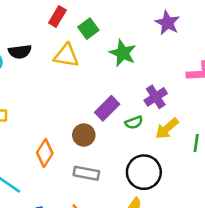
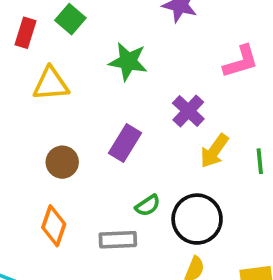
green square: (88, 29) -> (70, 19), moved
green semicircle: (134, 122) -> (148, 205), moved
brown circle: (84, 135) -> (62, 162), moved

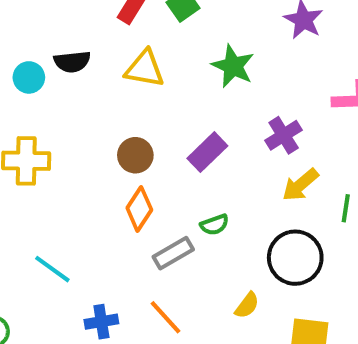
black circle: (197, 219) -> (295, 258), moved
orange diamond: (54, 226) -> (139, 209), moved
gray rectangle: (118, 240) -> (173, 253), turned -42

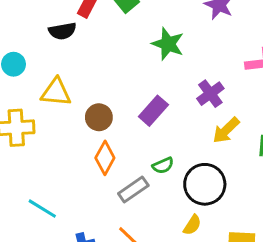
black semicircle: (72, 62) -> (62, 31), moved
yellow triangle: (145, 69) -> (56, 92), moved
black circle: (295, 258) -> (205, 184), moved

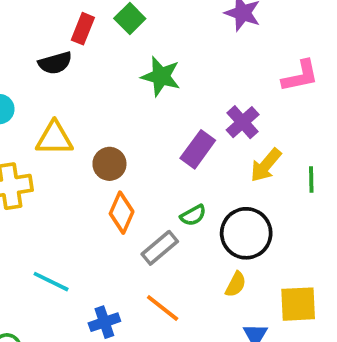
green star: (168, 44) -> (161, 76), moved
purple rectangle: (153, 111) -> (198, 149), moved

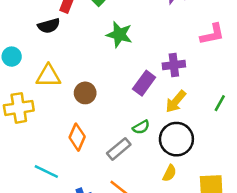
purple cross: (243, 122) -> (174, 65), turned 35
yellow arrow: (266, 165) -> (176, 101), moved
green line: (311, 180) -> (220, 103), turned 30
orange diamond: (122, 213) -> (77, 137), moved

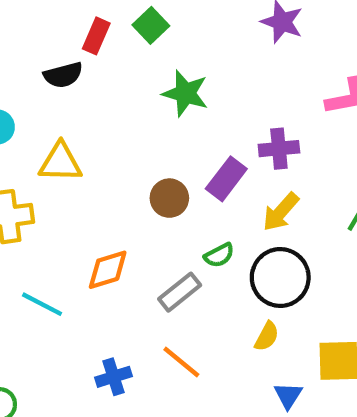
brown circle: (85, 93) -> (169, 198), moved
orange diamond: (77, 137) -> (108, 270), turned 48
cyan line: (46, 172) -> (42, 304), moved

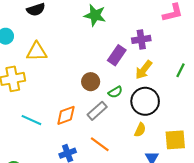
brown circle: (169, 198) -> (91, 82), moved
orange diamond: (108, 270) -> (66, 115), moved

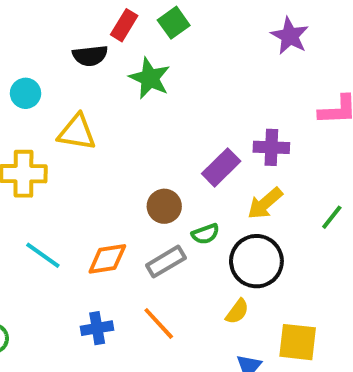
green star: (95, 15) -> (150, 78), moved

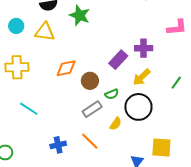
yellow triangle: (77, 132) -> (45, 32), moved
orange diamond: (107, 259) -> (66, 68), moved
yellow semicircle: (237, 311) -> (116, 124), moved

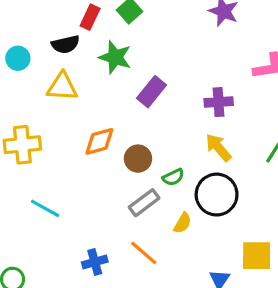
cyan circle: (16, 26) -> (18, 58), moved
purple rectangle: (118, 60) -> (152, 92), moved
yellow arrow: (142, 77) -> (218, 148), turned 96

